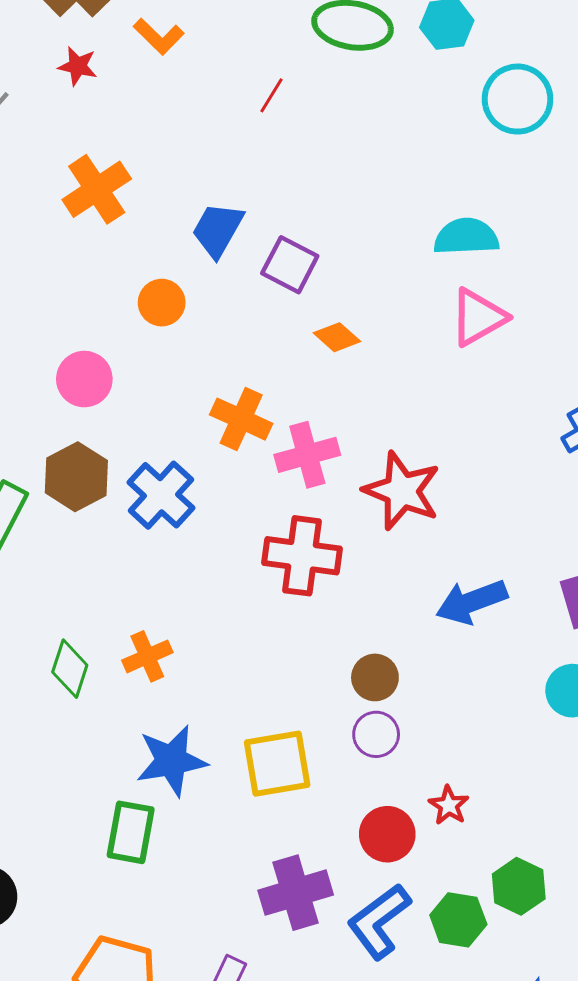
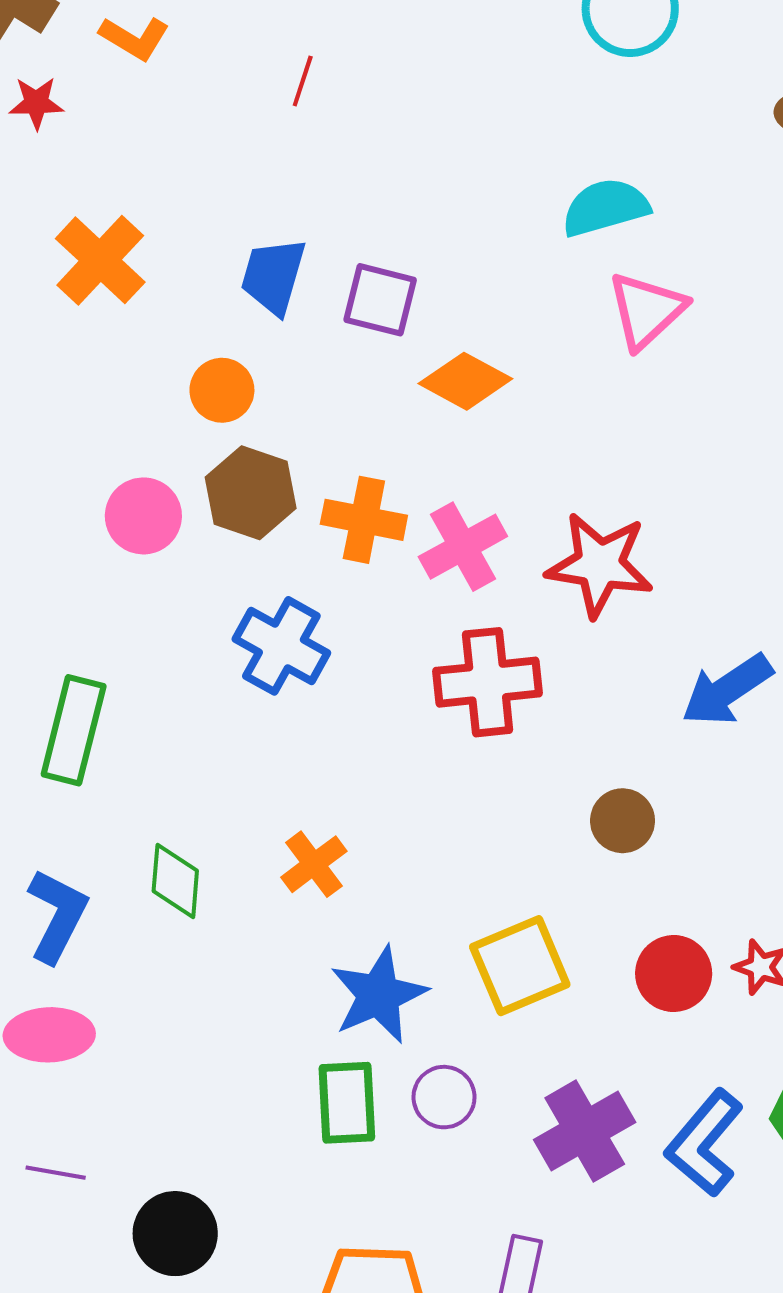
orange diamond: (337, 337) -> (465, 381), size x1.4
brown hexagon: (76, 477) -> (251, 493), moved
green diamond: (70, 669) -> (175, 881), moved
purple circle: (376, 734) -> (444, 1097), moved
red circle: (387, 834) -> (674, 974), moved

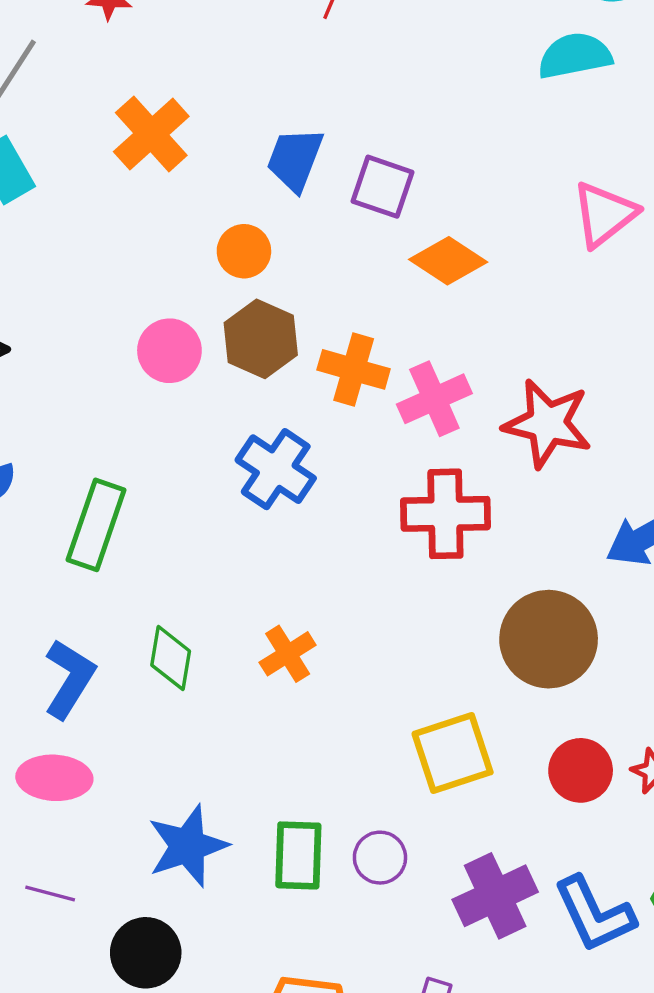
cyan semicircle: (605, 207) -> (575, 56), moved
brown circle: (623, 821) -> (549, 639), size x1.8
blue star: (379, 995) -> (188, 846), moved
blue L-shape: (704, 1143) -> (594, 914), turned -70

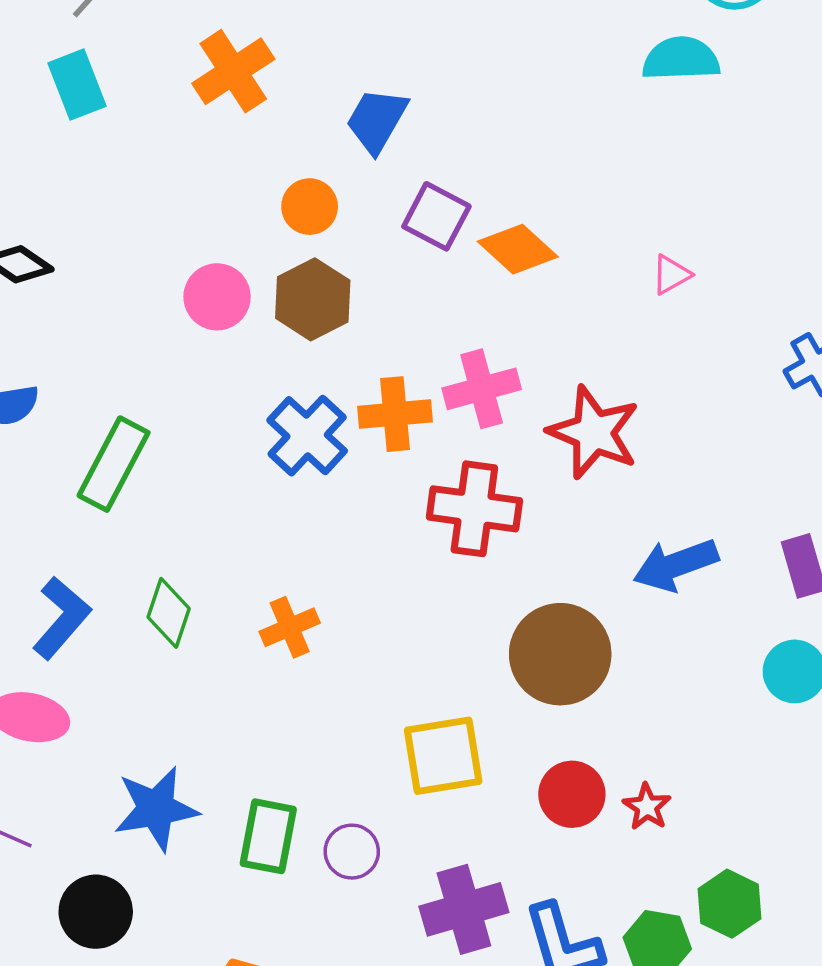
purple square: (383, 187) -> (436, 216), moved
pink triangle: (604, 214) -> (671, 275), moved, size x0.6
orange cross: (354, 369) -> (395, 414), moved, turned -30

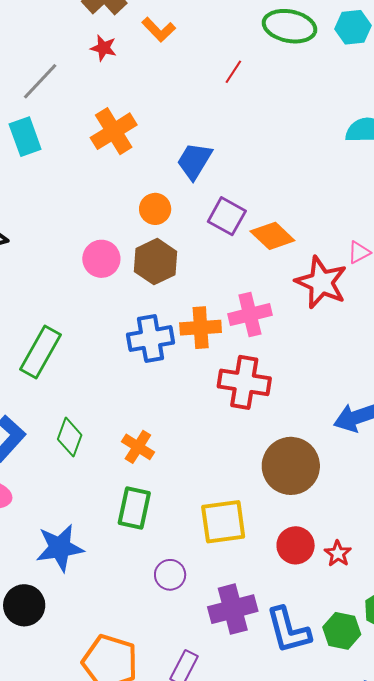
red star: (594, 432) -> (321, 282), moved
blue cross: (307, 436) -> (151, 339), turned 36
orange cross: (290, 627) -> (138, 447), turned -36
green rectangle: (268, 836) -> (134, 508), moved

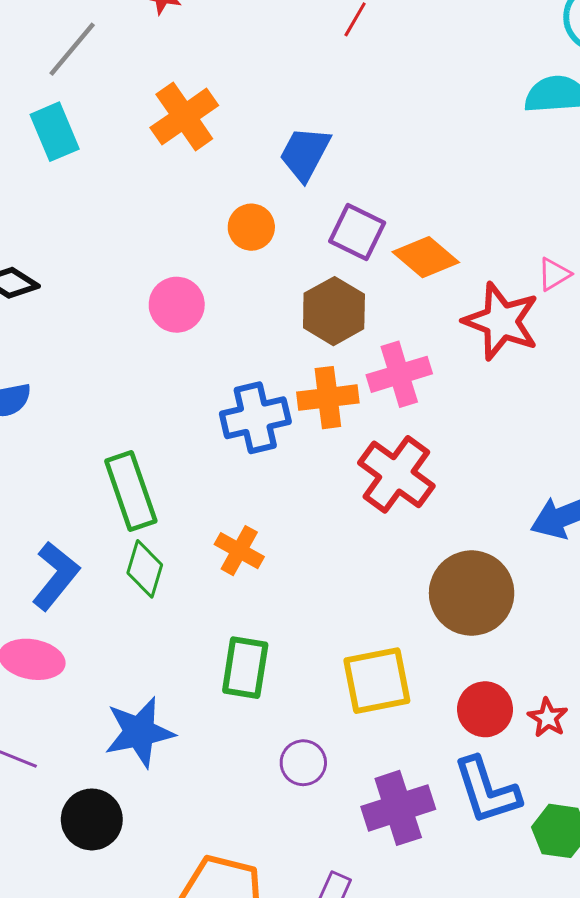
brown hexagon: (156, 262) -> (334, 311), moved
green rectangle: (40, 352) -> (131, 491), moved, turned -45
red cross: (244, 382) -> (396, 474), turned 30
orange cross: (138, 447) -> (239, 551), moved
blue L-shape: (288, 630) -> (487, 791), moved

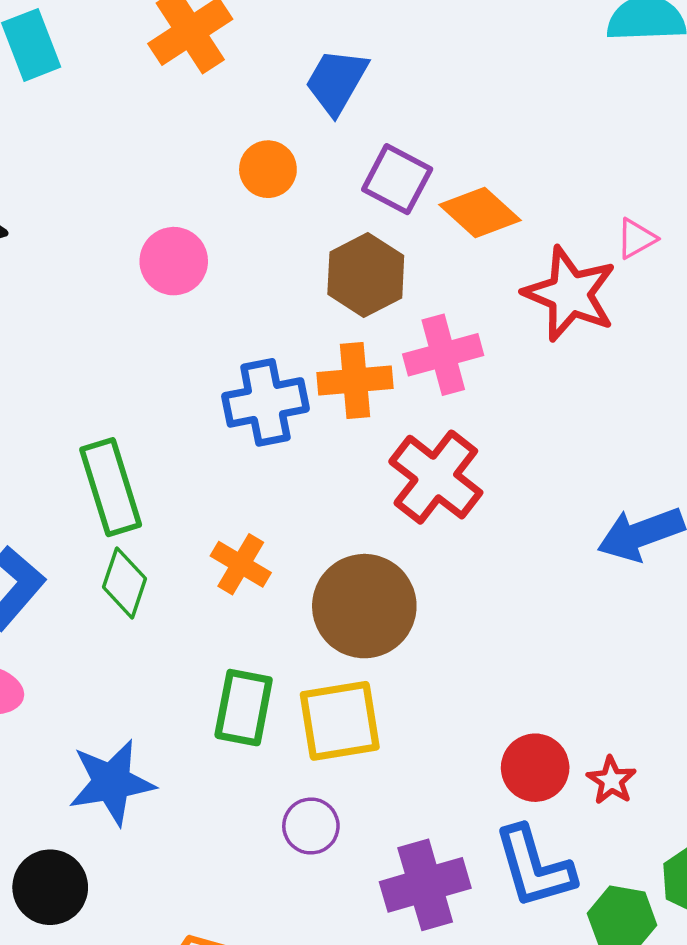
brown circle: (472, 593) -> (364, 606), moved
yellow square: (377, 681) -> (340, 721), moved

